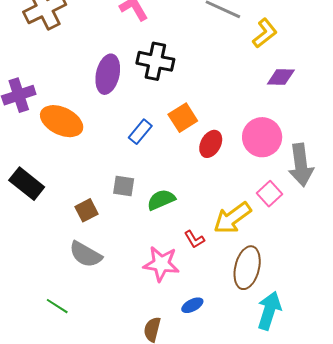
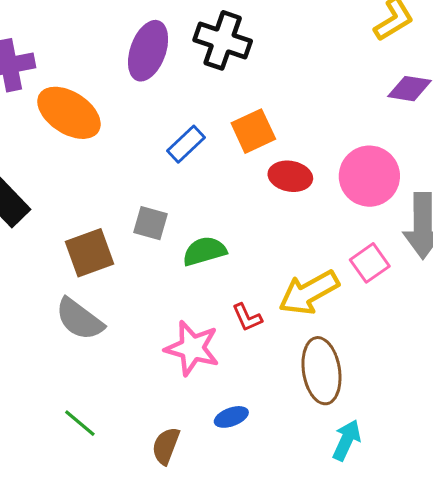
red ellipse: (211, 144) -> (290, 176), turned 64
brown square: (87, 210) -> (90, 253), size x1.4
brown ellipse: (247, 268) -> (321, 371), turned -30
green line: (57, 306) -> (80, 423), moved
cyan arrow: (269, 311) -> (347, 440), size x0.7

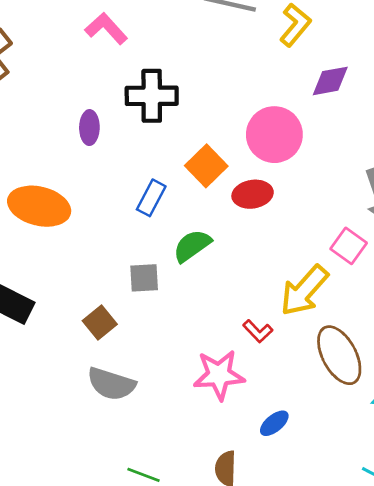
purple ellipse: (148, 51) -> (89, 128), size x0.6
pink circle: (369, 176) -> (274, 135), moved
green semicircle: (204, 251) -> (192, 246), moved
brown square: (90, 253) -> (100, 323), size x0.7

